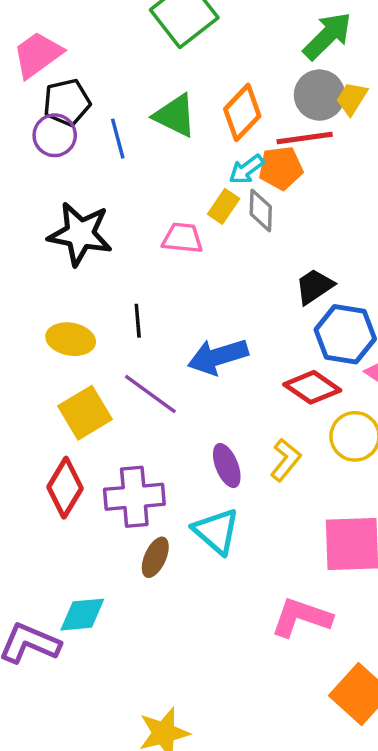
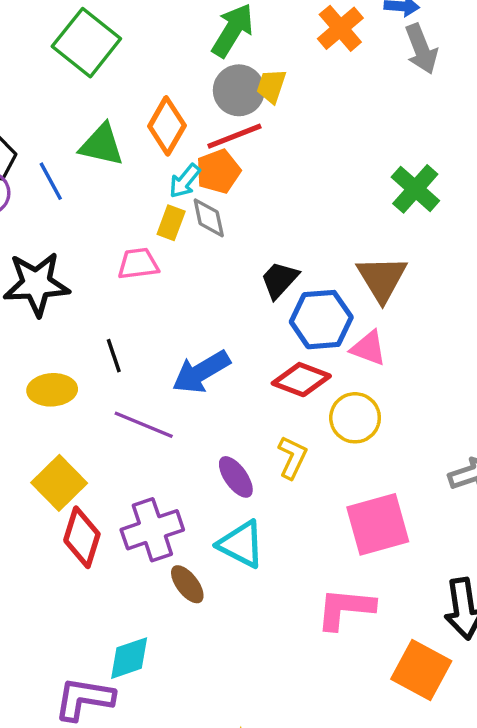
yellow square: (85, 413) -> (59, 483), moved
brown ellipse: (155, 557) -> (187, 584), turned -48

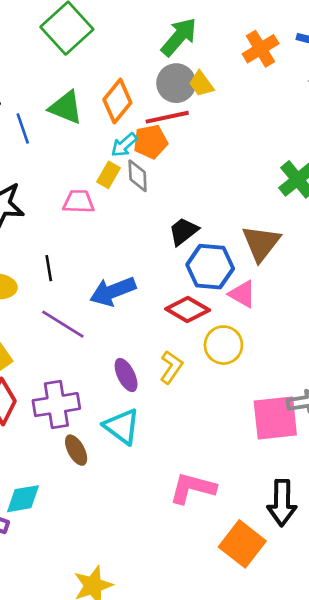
yellow trapezoid: (271, 86) -> (201, 84), turned -64
pink square: (378, 524) -> (275, 418), moved

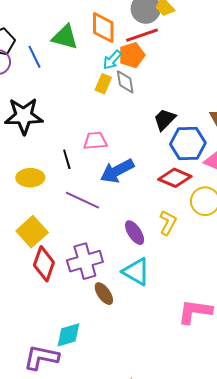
orange diamond: (117, 101) -> (103, 28), turned -32
pink trapezoid: (79, 202) -> (95, 141), moved

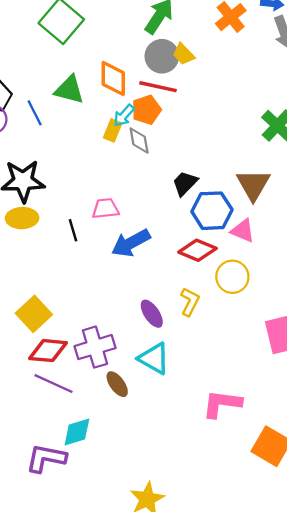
red line: (142, 35) -> (158, 87), turned 32
yellow rectangle: (103, 84) -> (113, 130), moved
yellow ellipse: (30, 178) -> (22, 218), moved
purple line: (82, 200) -> (54, 384), moved
red diamond: (44, 264) -> (48, 351), turned 76

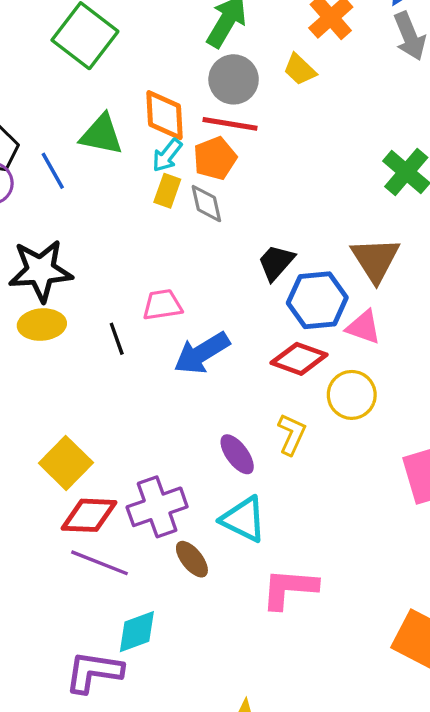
yellow trapezoid: (184, 54) -> (300, 70), moved
cyan arrow: (124, 115) -> (167, 155), moved
pink L-shape: (222, 404) -> (289, 589), moved

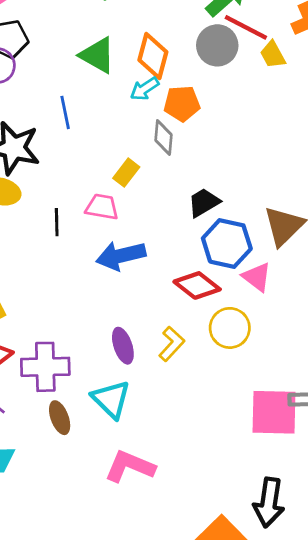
red line: (230, 124) -> (246, 27), moved
blue line: (53, 171) -> (65, 112), moved
yellow rectangle: (167, 191) -> (126, 173), moved

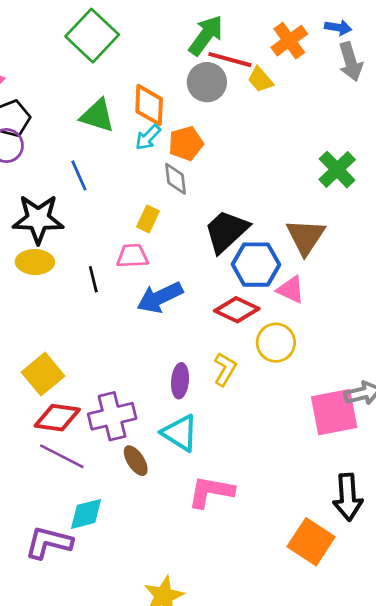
black trapezoid: (204, 203) -> (226, 231), size x1.5
purple ellipse: (123, 346) -> (180, 381), turned 36

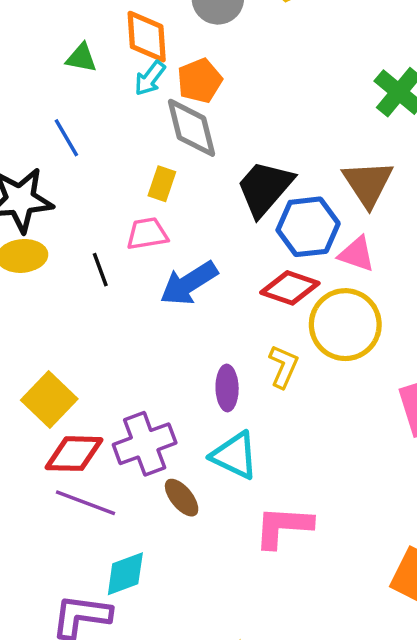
green triangle: (97, 116) -> (81, 58), size x0.7
gray diamond: (175, 179) -> (191, 128), size x1.5
yellow circle: (276, 343) -> (345, 325), size x1.4

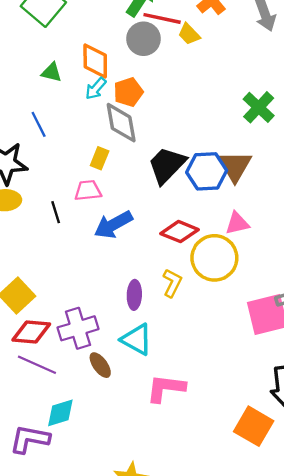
blue hexagon: (308, 227) -> (207, 171), moved
pink triangle: (357, 254) -> (237, 223), moved, turned -35

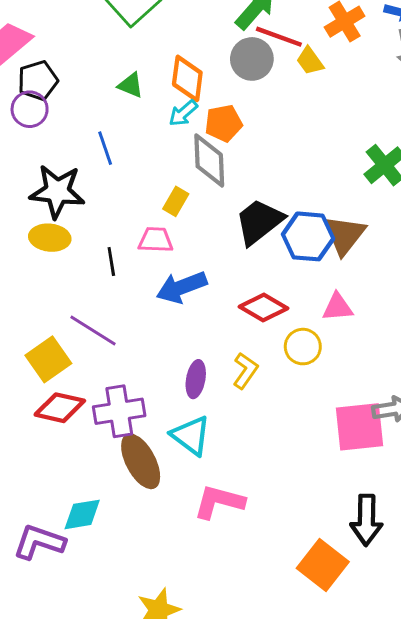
yellow circle: (214, 258) -> (303, 347), size x0.6
purple line: (37, 365) -> (93, 331), moved
brown ellipse: (100, 365) -> (141, 461), size x1.6

